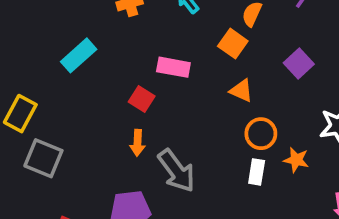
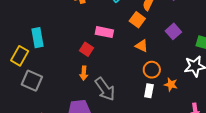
cyan rectangle: (79, 55) -> (37, 38), moved, turned -60

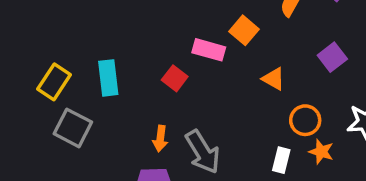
orange square: (137, 20) -> (244, 30), moved
cyan rectangle: (37, 38) -> (108, 78), moved
orange circle: (152, 70) -> (305, 120), moved
orange arrow: (84, 73) -> (160, 139), moved

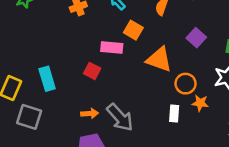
orange triangle: (274, 79) -> (159, 59), size x1.6
orange arrow: (160, 139) -> (90, 114), turned -91

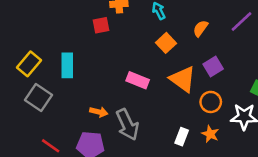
purple square: (196, 38) -> (213, 66), moved
pink rectangle: (112, 48) -> (138, 80), moved
red square: (92, 71) -> (101, 25), moved, turned 35
orange circle: (186, 84) -> (211, 102), moved

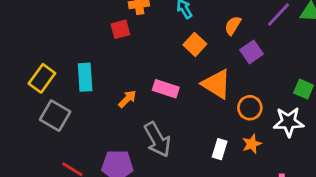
purple square: (213, 66) -> (252, 52), moved
orange arrow: (99, 112) -> (127, 99), moved, turned -54
orange star: (210, 134) -> (252, 144), turned 30

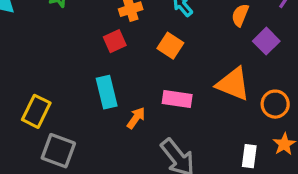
orange square: (195, 44) -> (170, 46), moved
cyan rectangle: (85, 77) -> (107, 92), moved

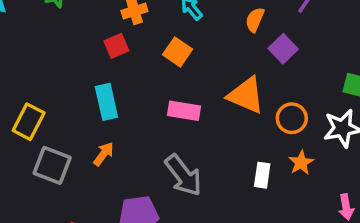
orange arrow: (136, 118) -> (104, 154), moved

